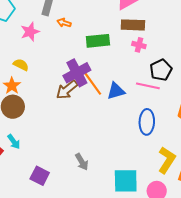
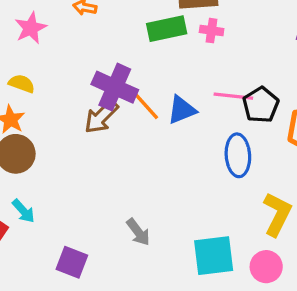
green rectangle: (98, 41) -> (167, 29), moved
black pentagon: (161, 70) -> (261, 105), moved
purple cross: (77, 73) -> (115, 87), turned -32

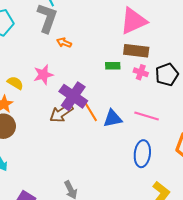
pink star: (31, 28) -> (43, 75), moved
green rectangle: (167, 29) -> (113, 66), size x0.6
black pentagon: (261, 105) -> (167, 74), moved

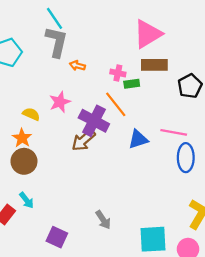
pink cross: (141, 72) -> (118, 73), moved
orange line: (89, 109) -> (116, 104), moved
blue ellipse: (142, 154) -> (186, 158), moved

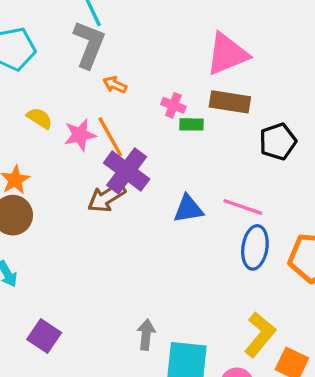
orange line: (116, 104) -> (110, 137), moved
yellow semicircle: (31, 114) -> (40, 118), moved
gray arrow: (103, 220) -> (146, 335), moved, turned -150

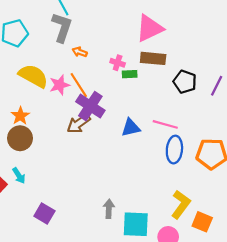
yellow semicircle: (40, 118) -> (33, 76), size x1.8
black pentagon: (278, 142) -> (185, 82), turned -30

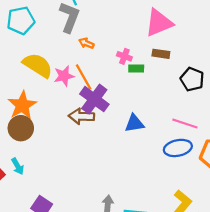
brown rectangle: (153, 58) -> (161, 54), size x0.7
orange star: (20, 116) -> (22, 105), size x1.5
brown arrow: (79, 124) -> (81, 116), turned 35
pink line: (165, 124) -> (185, 124), moved
blue ellipse: (174, 150) -> (178, 148), turned 70

